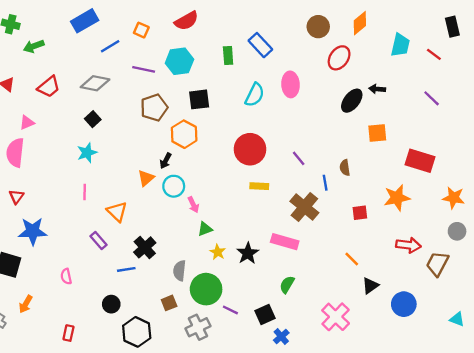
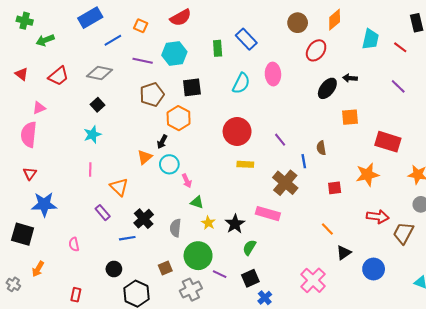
green triangle: (205, 229) -> (197, 202), turned 40
gray semicircle: (179, 271) -> (175, 228), moved
green semicircle: (287, 284) -> (249, 247), moved

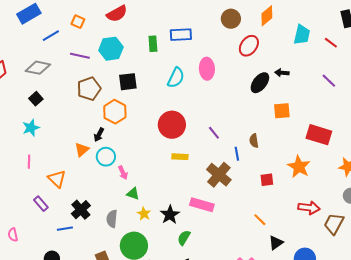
blue rectangle: (246, 39) -> (181, 35), turned -50
orange star: (367, 175) -> (299, 167), turned -30

